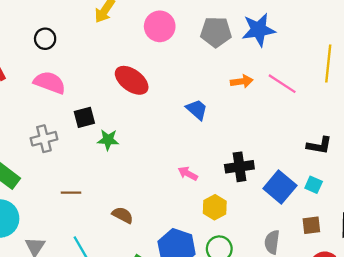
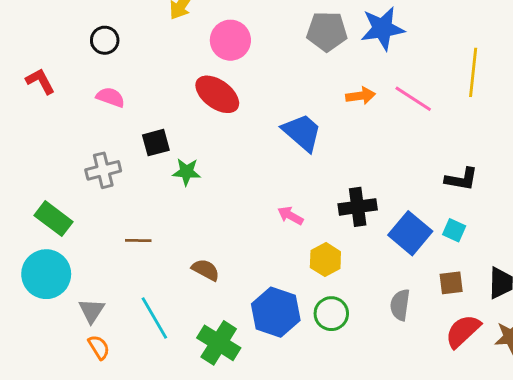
pink circle: (160, 26) -> (230, 40), moved
pink semicircle: (50, 83) -> (111, 97), size x0.7
blue trapezoid: (197, 110) -> (302, 132), size x1.4

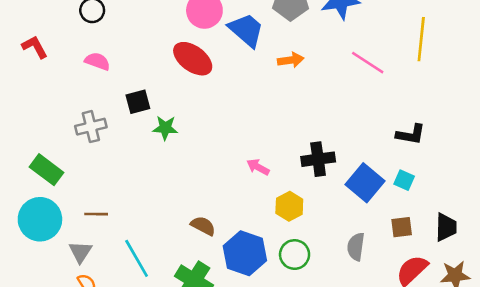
orange arrow: (361, 96) -> (291, 60), moved
blue trapezoid: (302, 132) -> (246, 30), moved
brown line: (138, 241) -> (96, 214), moved
brown semicircle: (206, 270) -> (203, 226), moved

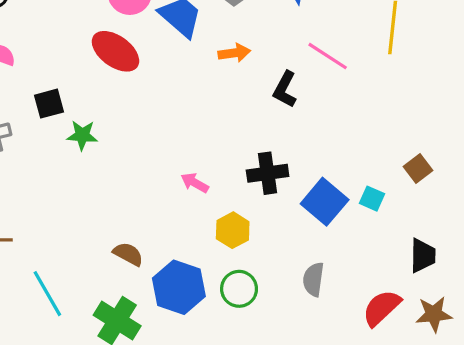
black L-shape: (411, 134) -> (285, 89), moved, turned 108
brown square: (402, 227) -> (418, 168), moved, turned -30

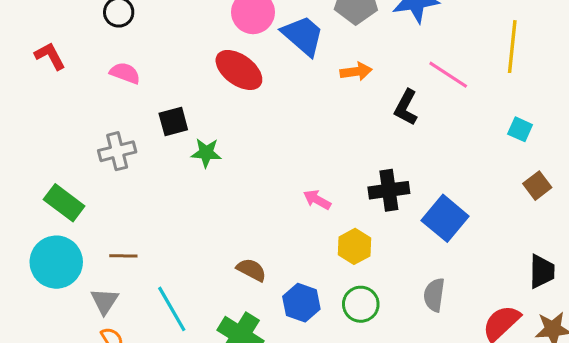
cyan square: (372, 199) -> (520, 129), moved
blue hexagon: (179, 287) -> (301, 303), size x0.7

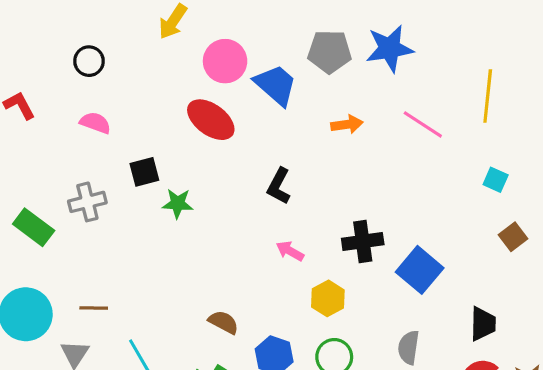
orange arrow: (356, 72) -> (347, 124), moved
black L-shape: (406, 107) -> (279, 186), moved
green rectangle: (64, 203) -> (34, 227), moved
black trapezoid: (542, 271) -> (483, 324), moved

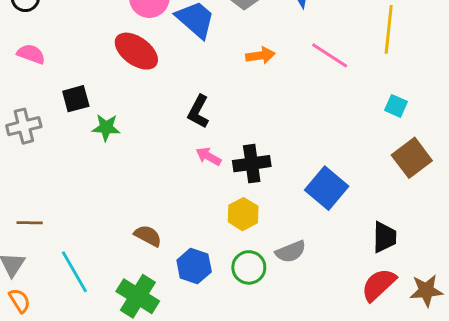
brown square: (513, 237) -> (412, 158), size x1.5
black cross: (363, 241) -> (252, 164), moved
pink arrow: (290, 251) -> (208, 156), moved
gray semicircle: (409, 347) -> (291, 252), moved, turned -120

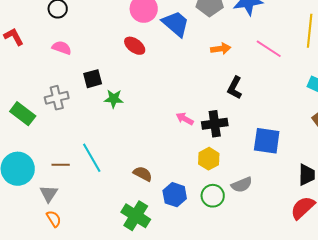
red ellipse: (136, 51) -> (135, 46), size x0.7
black L-shape: (198, 112) -> (235, 88), moved
blue square: (327, 188) -> (267, 141), turned -32
cyan line: (74, 272) -> (92, 158), moved

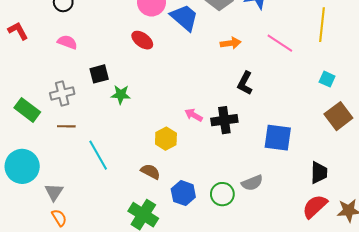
yellow hexagon: (209, 159) -> (166, 139), moved
brown line: (61, 165) -> (66, 126), moved

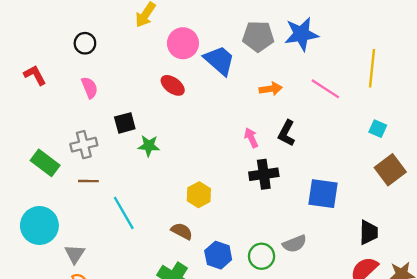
pink semicircle: (67, 42) -> (90, 88), turned 48
pink arrow: (194, 115) -> (251, 138), moved, turned 36

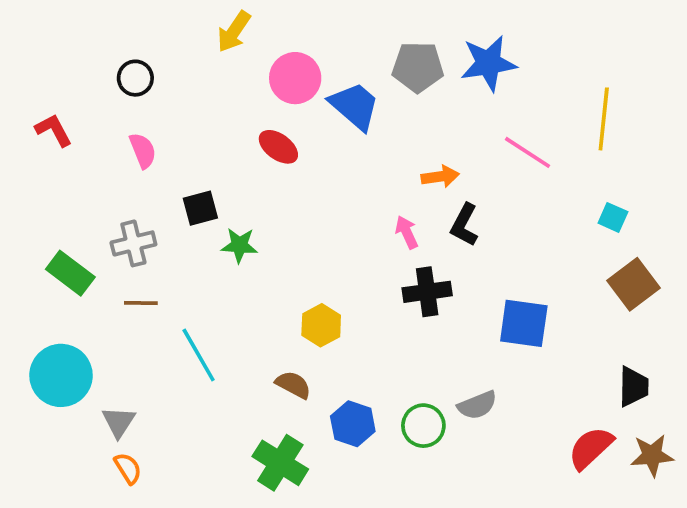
orange arrow: (271, 89) -> (440, 177), moved
black trapezoid: (369, 232) -> (633, 387), moved

